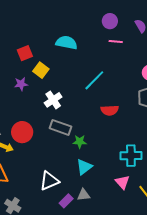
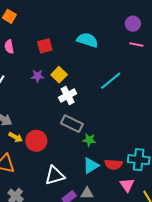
yellow square: (41, 70) -> (59, 75), moved
red semicircle: (110, 110) -> (113, 164), moved
red circle: (22, 132) -> (36, 141), moved

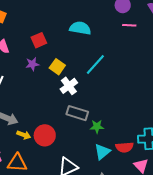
purple star: (37, 76) -> (32, 64), moved
cyan line: (111, 81) -> (95, 65), moved

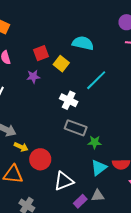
yellow square: (57, 67) -> (61, 64), moved
white cross: (69, 86) -> (69, 100), turned -30
red circle: (45, 135) -> (40, 159), moved

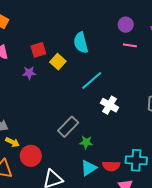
cyan semicircle: (83, 43) -> (81, 43), turned -120
white cross: (69, 100) -> (109, 105), moved
gray rectangle: (76, 128) -> (68, 127), turned -70

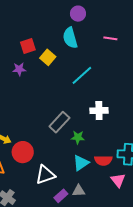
purple circle: (126, 25) -> (78, 14), moved
pink line: (130, 45) -> (110, 38), moved
white cross: (109, 105) -> (99, 111), moved, turned -30

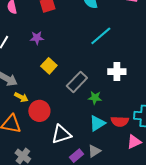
yellow square: (48, 57) -> (49, 66), moved
purple star: (19, 69) -> (37, 38), moved
pink triangle: (118, 180) -> (134, 142), turned 42
gray triangle: (79, 191) -> (94, 151), turned -32

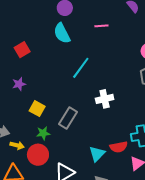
green star: (95, 98) -> (43, 133), moved

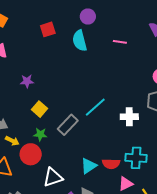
red square: (22, 50) -> (48, 29), moved
cyan line: (81, 68) -> (95, 107), moved
white cross: (105, 99) -> (129, 117), moved

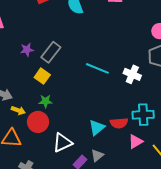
cyan line: (95, 107) -> (97, 68), turned 70
white cross: (129, 117) -> (132, 74), turned 30
gray rectangle: (68, 125) -> (51, 52), moved

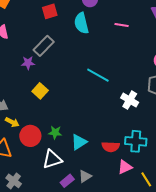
gray rectangle: (51, 52) -> (44, 46), moved
cyan line: (97, 68) -> (98, 75), moved
green star: (46, 101) -> (55, 132), moved
cyan triangle: (97, 127) -> (79, 142), moved

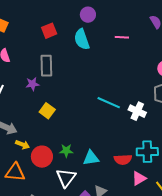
gray rectangle: (44, 46) -> (46, 66), turned -40
cyan line: (98, 75) -> (109, 103), moved
cyan triangle: (79, 142) -> (91, 158), turned 30
white triangle: (52, 159) -> (66, 178), turned -30

